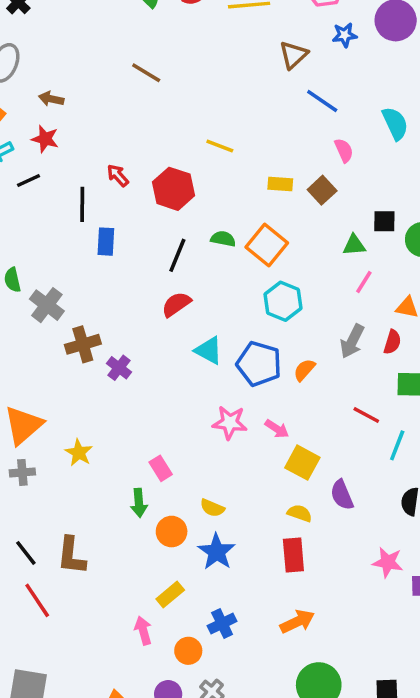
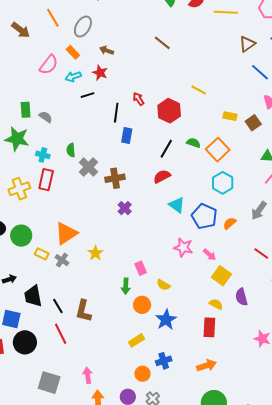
brown cross: (83, 344) -> (115, 178), moved
gray cross: (22, 472) -> (62, 260), turned 32
yellow semicircle: (212, 508) -> (163, 285), moved
pink arrow: (143, 631) -> (88, 375), moved

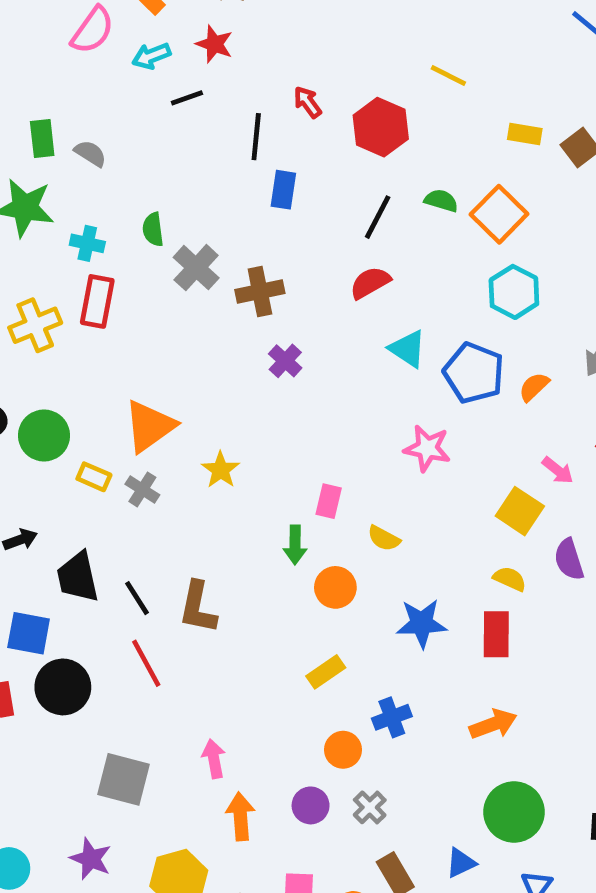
pink arrow: (210, 255) -> (558, 470), moved
pink rectangle: (141, 268) -> (329, 501), turned 40
blue star: (166, 320) -> (422, 623), moved, turned 30

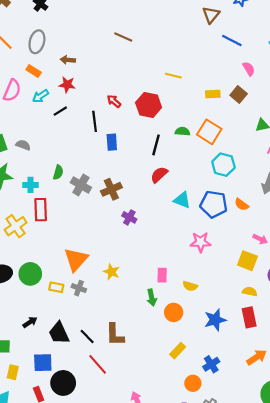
green semicircle: (153, 229) -> (58, 172), turned -144
orange semicircle: (534, 387) -> (242, 205), turned -88

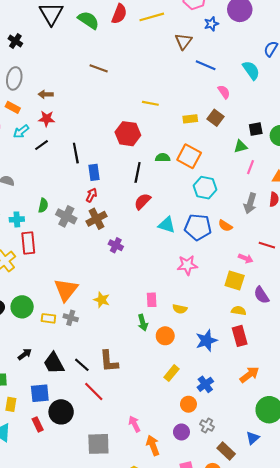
red arrow: (114, 101) -> (91, 195), moved, turned 80

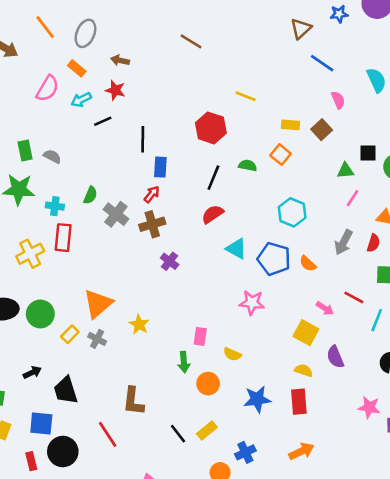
orange square: (189, 156) -> (281, 155), moved, size x0.7
yellow rectangle: (48, 318) -> (70, 334), turned -64
black line: (82, 365) -> (178, 434), moved

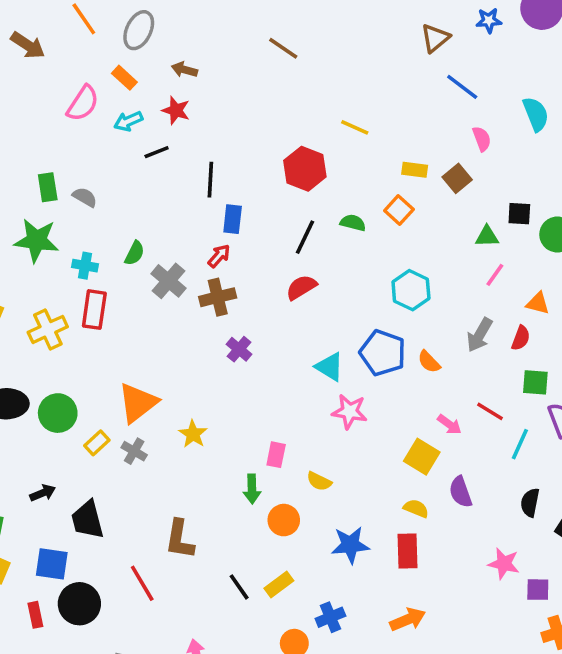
cyan triangle: (236, 249) -> (330, 367), moved

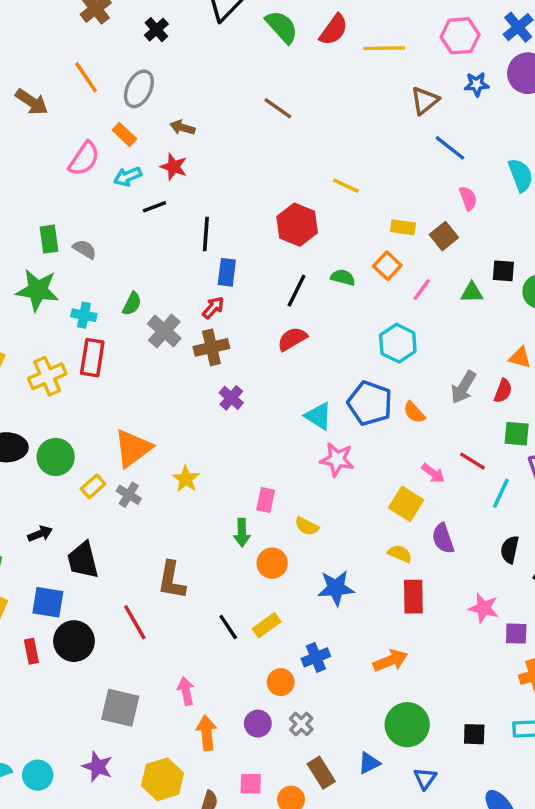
pink line: (495, 275) -> (422, 290), moved
red rectangle: (407, 551) -> (413, 597), moved

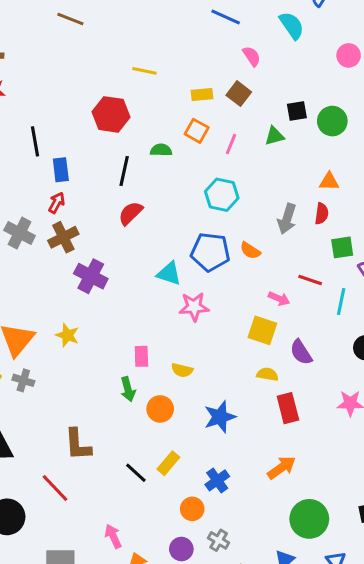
purple cross: (231, 398) -> (91, 276), size x1.5
yellow star: (186, 479) -> (67, 335), moved

